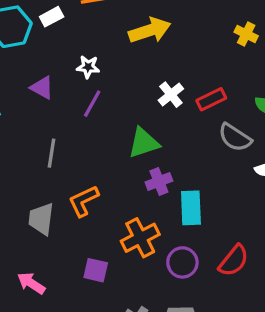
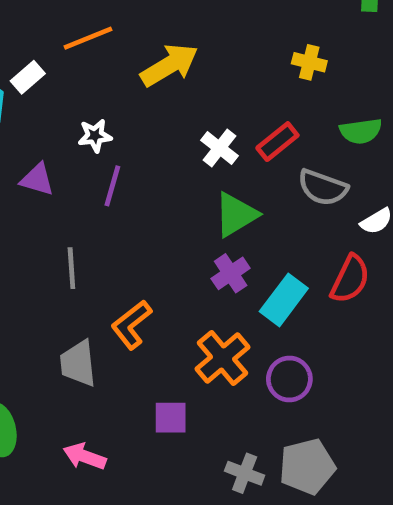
yellow cross: (246, 34) -> (309, 62), moved
green triangle: (144, 143) -> (236, 215), moved
cyan rectangle: (191, 208) -> (284, 300), turned 52
red semicircle: (234, 261) -> (350, 279), moved

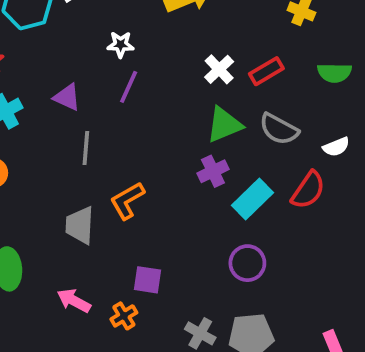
purple triangle: (37, 179) -> (67, 97), moved
gray semicircle: (323, 187) -> (279, 129), moved
orange cross: (223, 358) -> (124, 316), moved, size x0.6

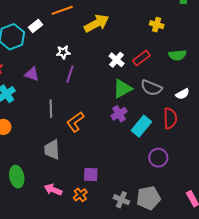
purple triangle: (67, 97) -> (32, 74), moved
red semicircle: (308, 190) -> (170, 118), turned -30
orange L-shape: (127, 201) -> (75, 122), moved
purple circle: (247, 263) -> (158, 158), moved

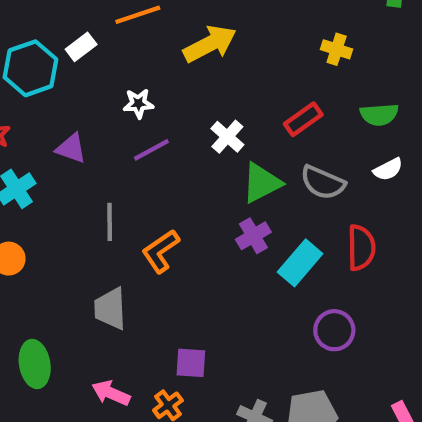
white cross: (117, 60) -> (227, 137), moved
purple line: (70, 74) -> (151, 150), turned 42
white semicircle: (182, 94) -> (388, 169), moved

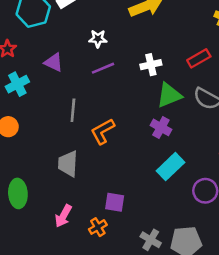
white cross: (227, 137) -> (151, 65), turned 30
purple cross: (253, 236) -> (161, 127), turned -36
cyan rectangle: (300, 263) -> (171, 167), moved
pink arrow: (111, 393) -> (63, 216), turned -90

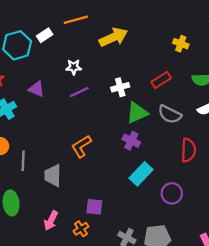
gray line: (73, 110) -> (23, 161), moved

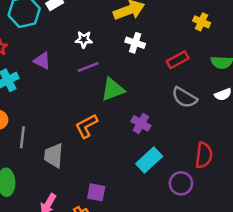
white cross: (120, 87) -> (135, 43), moved, turned 30
green triangle: (137, 113) -> (113, 89), moved
red semicircle: (188, 150) -> (204, 155), moved

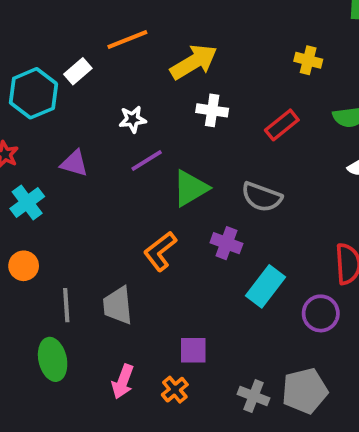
gray semicircle: (184, 98) -> (262, 197), moved
purple cross: (141, 123) -> (226, 243), moved
gray line: (22, 137) -> (66, 305), moved

